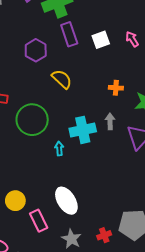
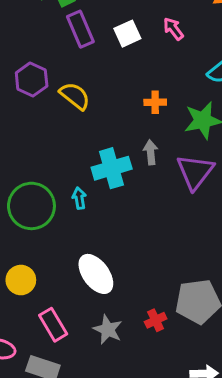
purple hexagon: (36, 50) -> (32, 79), moved
green circle: (32, 120) -> (31, 206), moved
pink rectangle: (39, 221) -> (53, 325), moved

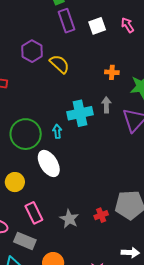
white ellipse: (96, 274) -> (49, 163), moved

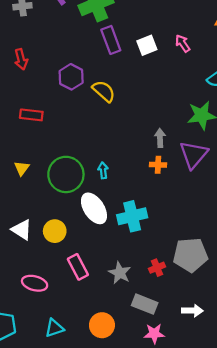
orange cross: (112, 72) -> (158, 165), moved
cyan cross: (80, 113) -> (132, 216), moved
gray rectangle: (25, 241) -> (145, 304), moved

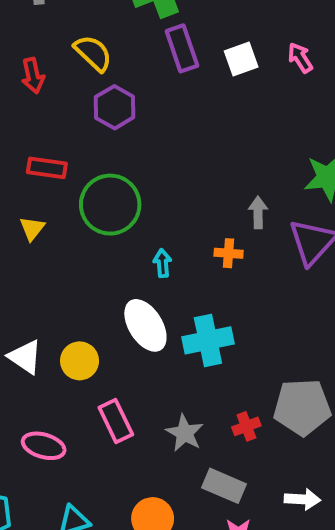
yellow semicircle: (104, 91) -> (93, 53), moved
orange cross: (158, 165) -> (229, 253), moved
yellow triangle: (22, 168) -> (32, 228), moved
green circle: (66, 174) -> (110, 205), moved

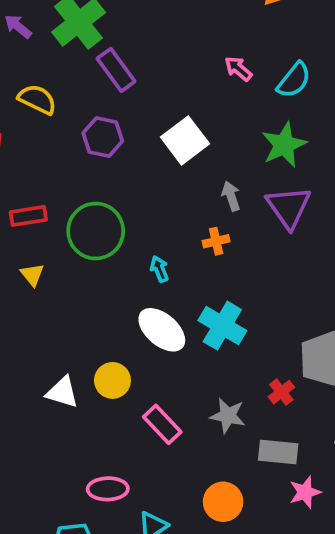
pink arrow: (300, 58) -> (238, 69), moved
white square: (241, 59) -> (185, 140), moved, size x1.4
purple hexagon: (115, 107) -> (103, 137), moved
cyan cross: (208, 340) -> (222, 326), turned -30
pink ellipse: (44, 446) -> (108, 489), moved

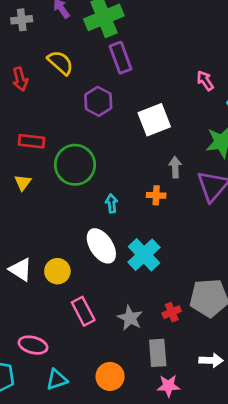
gray rectangle: (278, 452) -> (158, 353), turned 64

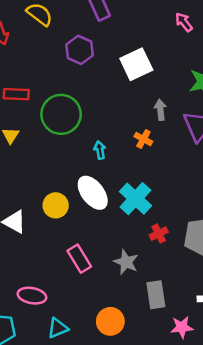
orange cross: (156, 195) -> (143, 139), turned 30
yellow circle: (57, 271) -> (56, 205), moved
red cross: (172, 312) -> (159, 234), moved
pink star: (168, 386) -> (182, 327), moved

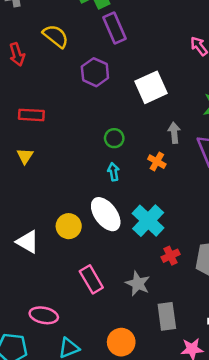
green circle: (61, 114) -> (114, 138), moved, size x0.5

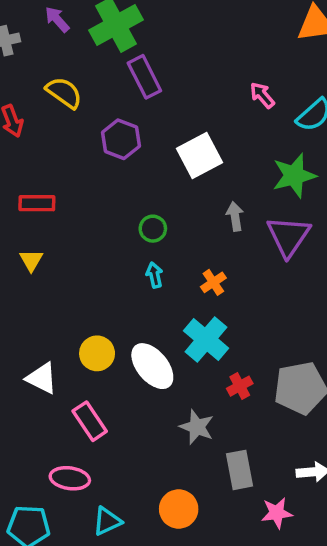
orange cross: (157, 162) -> (213, 282), moved, turned 30
white ellipse: (106, 214) -> (152, 366), moved
pink rectangle: (91, 279) -> (90, 421), moved

